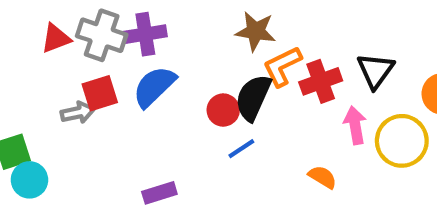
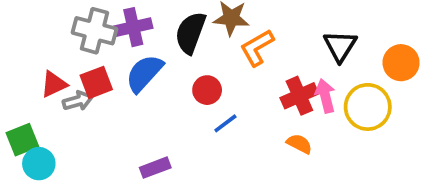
red triangle: (56, 38) -> (54, 84), moved
red cross: (321, 81) -> (299, 96), moved
black semicircle: (253, 98) -> (191, 33), moved

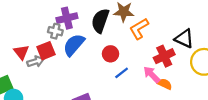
gray cross: (94, 31) -> (55, 31), moved, size x0.6
black triangle: (340, 46) -> (184, 39), moved, turned -36
red triangle: (54, 84) -> (21, 52), turned -42
pink arrow: (325, 96) -> (152, 75), moved, turned -30

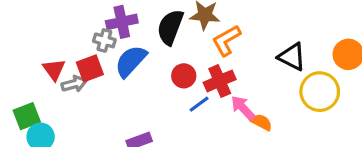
red cross: (164, 56) -> (220, 81), moved

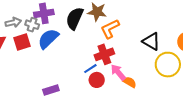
red circle: (184, 76) -> (97, 80), moved
gray arrow: (74, 84) -> (13, 22), moved

